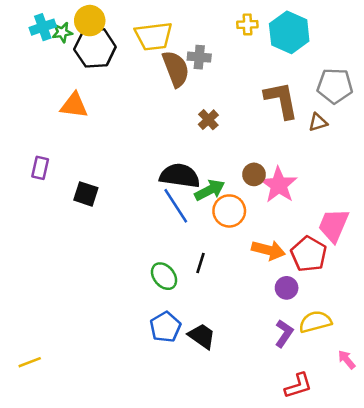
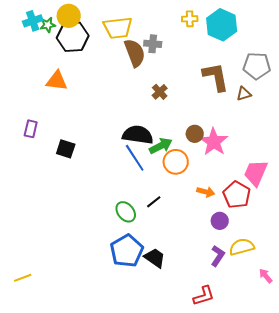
orange arrow: (268, 250) -> (206, 192), size x0.7
black line: (201, 263) -> (154, 202), turned 35
blue pentagon: (165, 327) -> (127, 251), size x1.4
red L-shape: (298, 386) -> (204, 296), moved

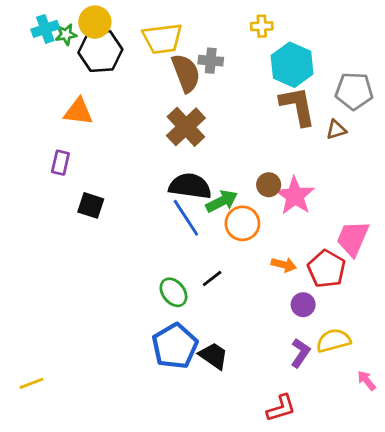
cyan hexagon: (222, 25) -> (292, 65), moved
brown cross: (160, 92) -> (186, 127), moved, size x1.8
purple rectangle: (31, 129) -> (60, 163), moved

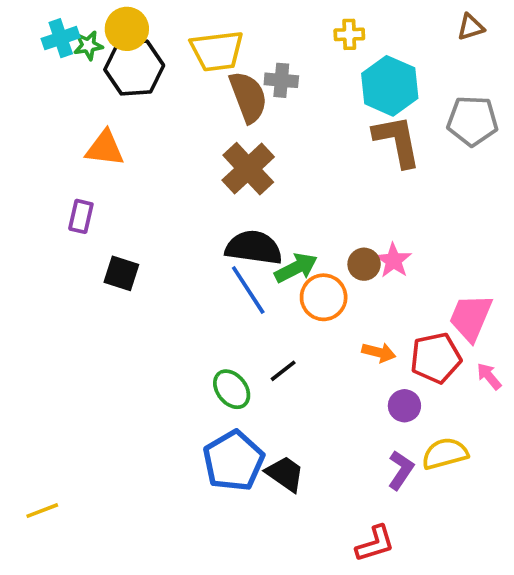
brown triangle: (336, 130) -> (471, 27), moved
brown circle: (269, 185) -> (364, 264), moved
pink star: (295, 196) -> (393, 261), size x0.7
red pentagon: (327, 269) -> (436, 358), turned 30
pink arrow: (367, 381) -> (489, 376), moved

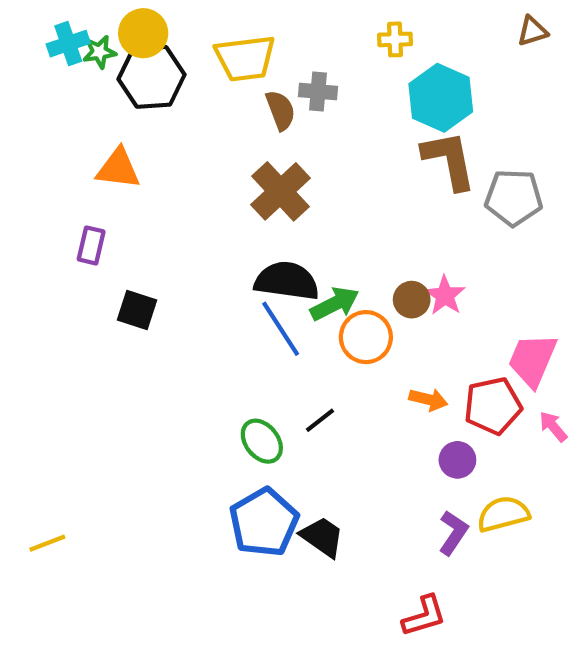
brown semicircle: (248, 97) -> (281, 110), size x0.7
gray pentagon: (472, 121) -> (514, 198), moved
yellow line: (42, 511) -> (47, 543), moved

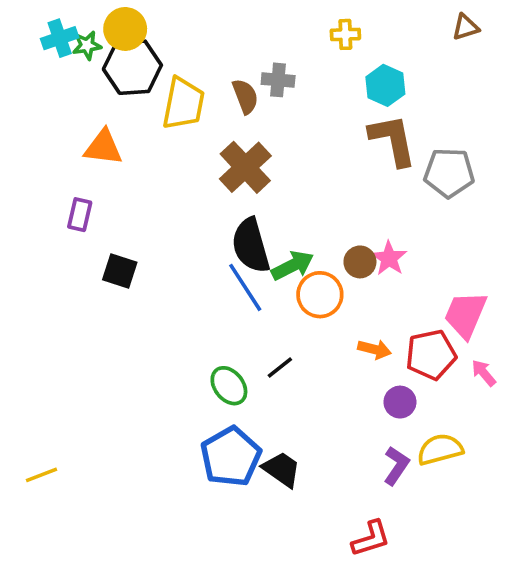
yellow trapezoid: (245, 58) -> (183, 104), moved, turned -72
cyan hexagon: (441, 98) -> (385, 85), size x0.7
black semicircle: (287, 281) -> (251, 246), turned -114

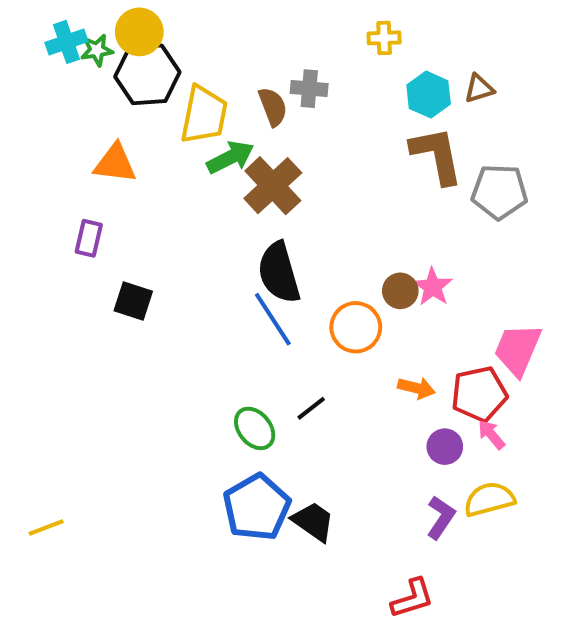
brown triangle: (465, 27) -> (479, 89), moved
green arrow: (293, 266) -> (230, 157), moved
pink arrow: (484, 373) -> (491, 434), moved

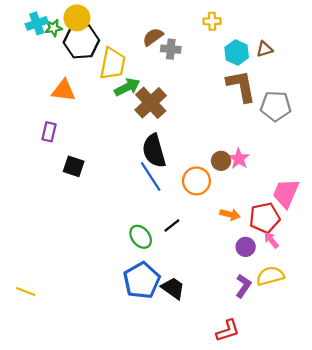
brown semicircle: (273, 107) -> (153, 37), moved, turned -105
yellow line: (46, 528) -> (26, 292), turned 42

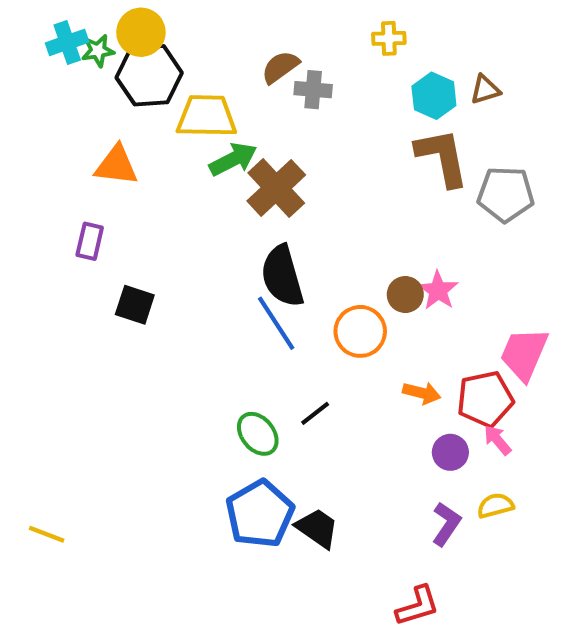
yellow trapezoid: (113, 64) -> (207, 116), turned -100
yellow semicircle: (270, 276) -> (495, 506), size x0.7

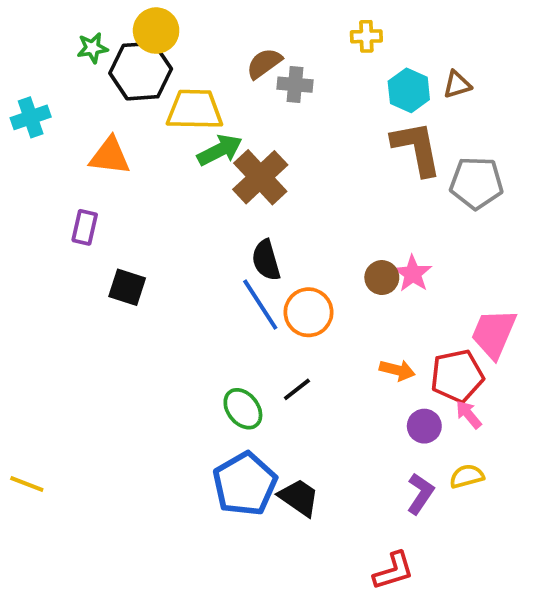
yellow circle: (141, 32) -> (156, 31), moved
cyan cross: (67, 42) -> (31, 117), moved
black semicircle: (282, 276) -> (266, 260), size x0.7
orange circle: (360, 331) -> (308, 312), moved
yellow line: (47, 534) -> (27, 484), moved

